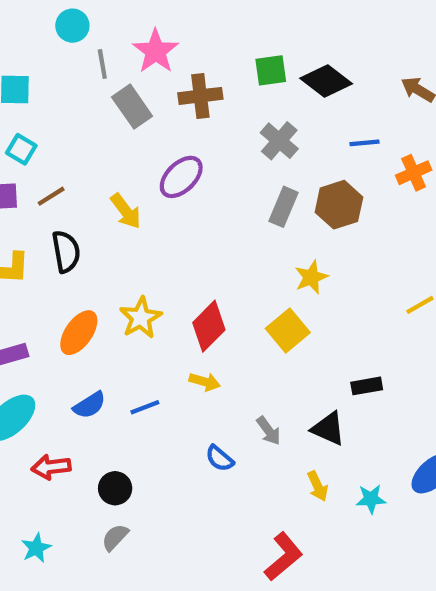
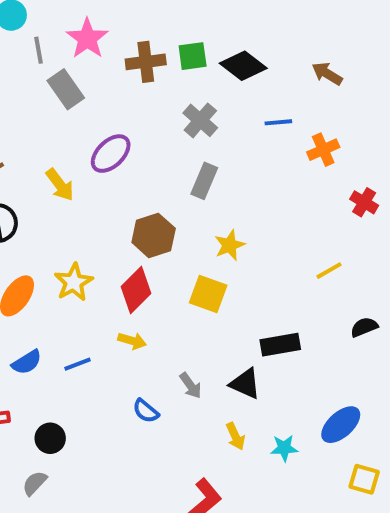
brown cross: (200, 96) -> (146, 62), moved
brown hexagon: (339, 205) -> (154, 235), moved
yellow square: (288, 330) -> (208, 294), turned -30
black rectangle: (367, 386) -> (280, 345), size x1.4
gray semicircle: (115, 537) -> (35, 483), moved

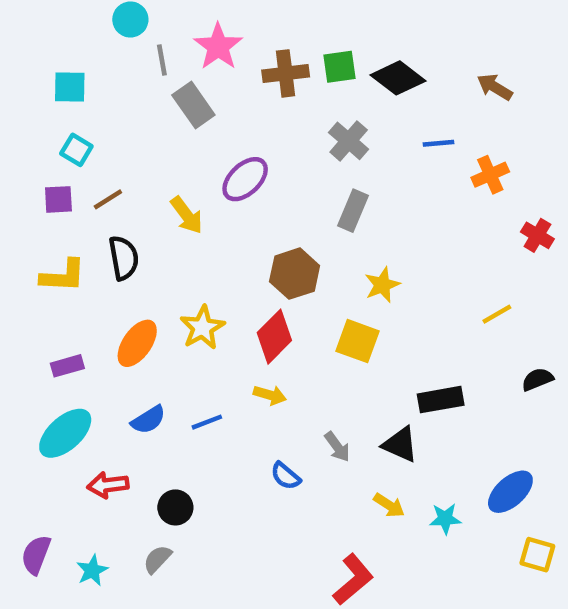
yellow arrow: (235, 436) -> (389, 505), turned -32

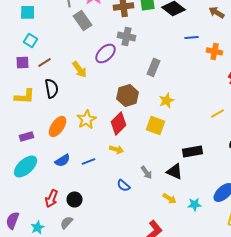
gray cross: (349, 141) -> (127, 36), moved, turned -30
orange cross: (490, 175) -> (215, 51), turned 35
red arrow: (108, 485) -> (52, 198), moved, turned -60

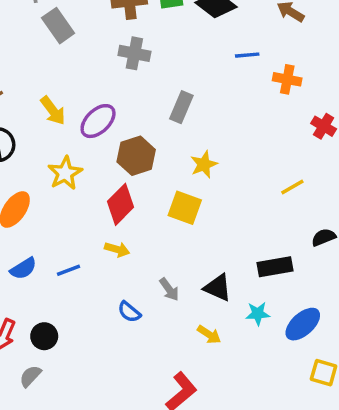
purple ellipse: (106, 53) -> (98, 121), moved
yellow star: (87, 119) -> (65, 173), moved
black rectangle: (193, 151) -> (275, 267), moved
cyan star: (195, 204) -> (258, 314), moved

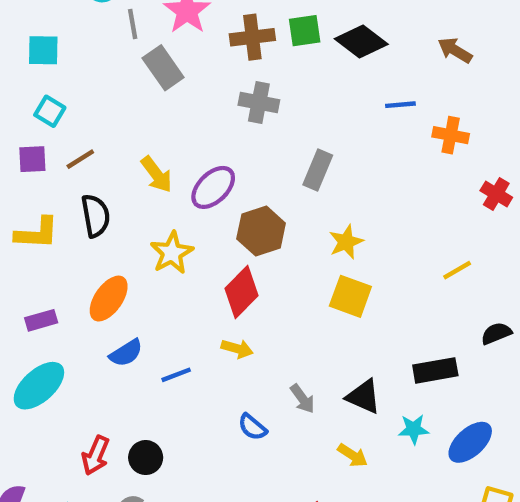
yellow square: (185, 208) -> (350, 296), moved
blue semicircle: (23, 269) -> (126, 353), moved

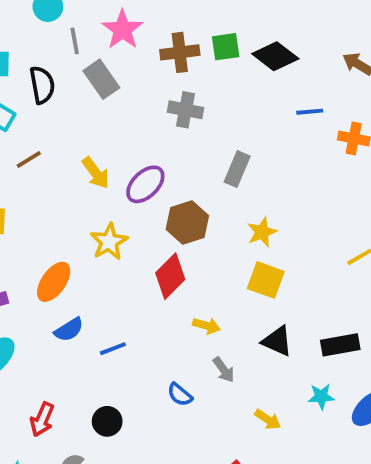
black semicircle: (96, 216) -> (42, 85), moved
yellow arrow: (237, 349) -> (207, 326), moved
black triangle: (363, 397) -> (277, 341), moved
black circle: (146, 458) -> (107, 421), moved

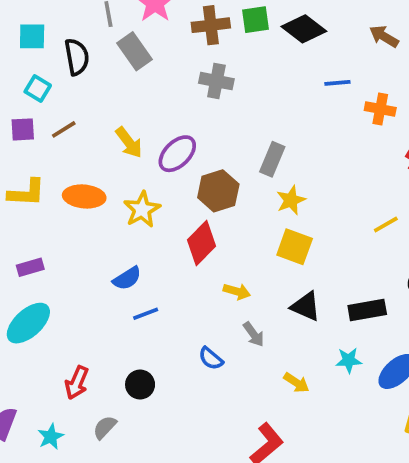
gray rectangle: (237, 169) -> (272, 159), moved
orange ellipse: (54, 282) -> (84, 196), moved, turned 60
blue semicircle: (69, 330) -> (127, 278), moved

